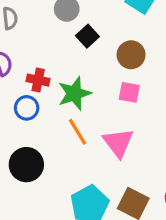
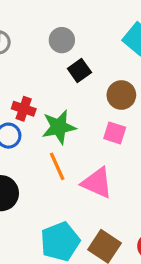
pink triangle: (118, 143) -> (97, 183), turned -36

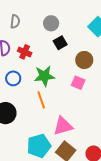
red cross: (24, 109) -> (25, 52), moved
pink triangle: (97, 183) -> (63, 126), moved, turned -45

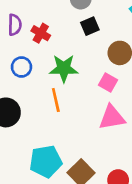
pink triangle: (63, 126) -> (112, 117), moved

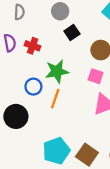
blue circle: (21, 67) -> (33, 87), moved
orange line: (56, 100) -> (55, 99), turned 42

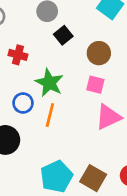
green star: (57, 71) -> (49, 83), turned -30

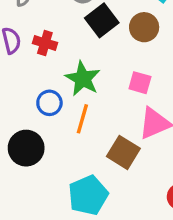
black square: (63, 35) -> (102, 20), size x1.4
brown circle: (99, 53) -> (144, 27), moved
brown square: (93, 178) -> (123, 152), moved

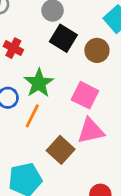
black square: (102, 20) -> (63, 38), turned -32
pink square: (140, 83) -> (85, 95), size x1.4

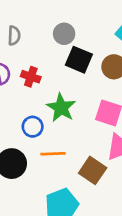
orange line: (32, 116) -> (53, 154), moved, turned 70

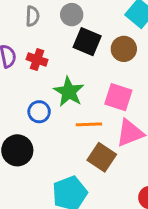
gray semicircle: (14, 36) -> (32, 16), moved
orange line: (53, 154) -> (89, 124), moved

